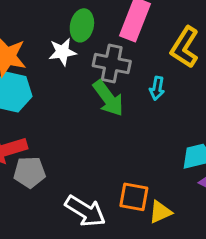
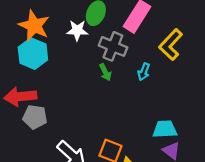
green arrow: (108, 98) -> (105, 72), size x0.6

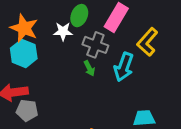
cyan arrow: (144, 72) -> (124, 67), size x1.8

